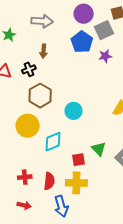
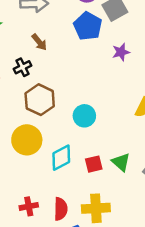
brown arrow: (44, 51) -> (39, 42), turned -40
purple star: (105, 56) -> (121, 52), moved
red square: (79, 160) -> (94, 164), moved

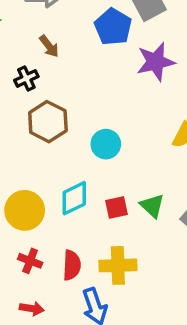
purple star: (121, 52) -> (156, 62), size x1.6
yellow circle: (27, 140) -> (25, 210), moved
red cross: (29, 206) -> (30, 261), turned 30

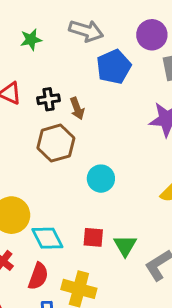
blue pentagon: (113, 27) -> (114, 67), moved
brown arrow: (49, 46) -> (77, 108), moved
cyan diamond: (74, 198) -> (47, 238), moved, turned 72

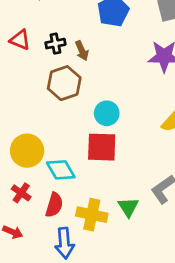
red square: (93, 237) -> (102, 147), moved, size x1.6
green triangle: (125, 246) -> (128, 207), moved

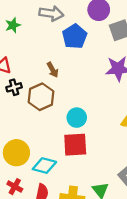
black cross: (55, 44) -> (14, 87), moved
cyan diamond: (61, 170) -> (44, 166), turned -40

